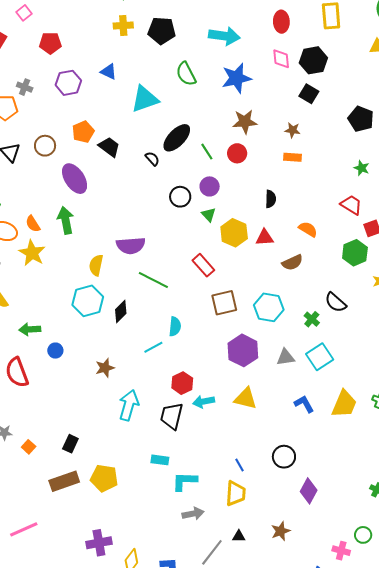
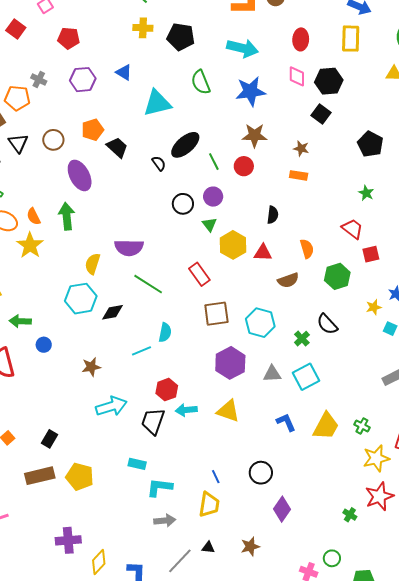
orange semicircle: (308, 229) -> (307, 249), turned 36
green hexagon: (355, 253) -> (337, 276), moved
black diamond: (121, 311) -> (112, 312), turned 30
cyan arrow: (129, 405) -> (111, 406), turned 52

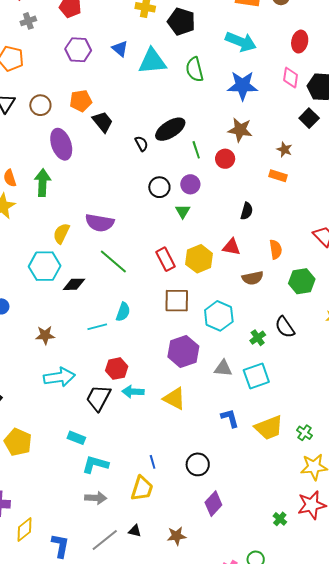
gray cross: (39, 80) -> (28, 21), moved, turned 35
cyan triangle: (157, 103) -> (152, 61), moved
yellow hexagon: (233, 245) -> (199, 259), moved
yellow trapezoid: (326, 426) -> (269, 428), turned 32

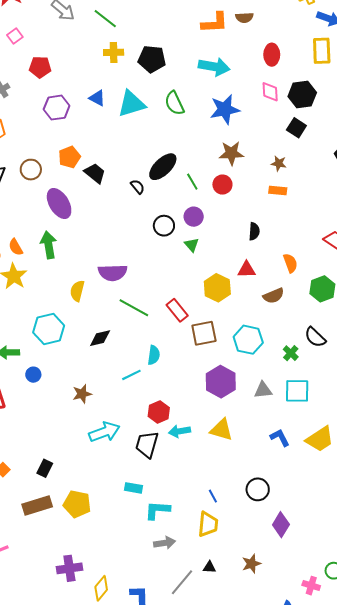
red rectangle: (166, 259) -> (177, 310), moved
cyan hexagon: (45, 266) -> (49, 329), moved
cyan square: (256, 376) -> (297, 391), turned 32

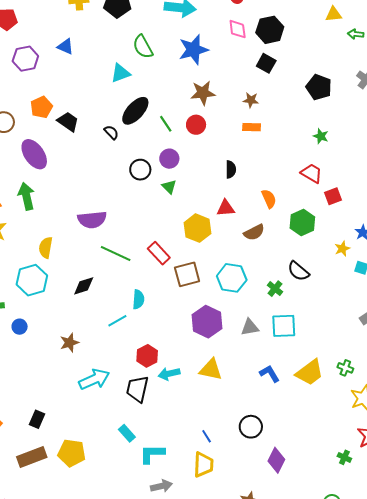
cyan triangle: (131, 104) -> (120, 73), moved, size x0.7
yellow semicircle: (77, 291) -> (46, 248), moved
cyan rectangle: (134, 488) -> (127, 433), turned 42

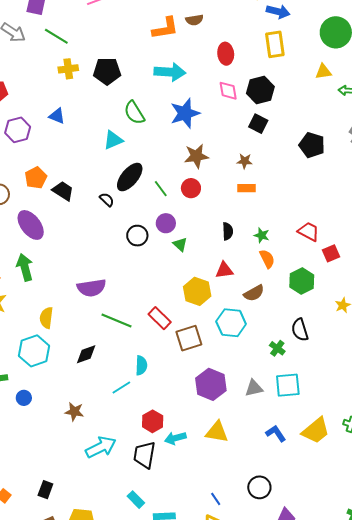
green star: (321, 136) -> (262, 235), moved
green triangle: (169, 187) -> (180, 244), moved
black semicircle: (298, 271) -> (300, 330), turned 35
cyan hexagon: (232, 278) -> (231, 323), moved
brown star: (69, 343) -> (74, 412), turned 30

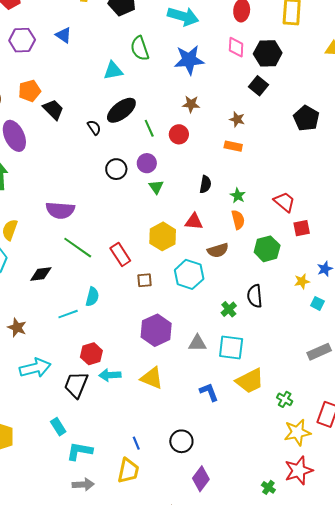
brown star: (196, 156) -> (191, 104), size x0.7
brown square: (189, 338) -> (145, 280), size x0.6
yellow trapezoid: (316, 431) -> (250, 381), moved

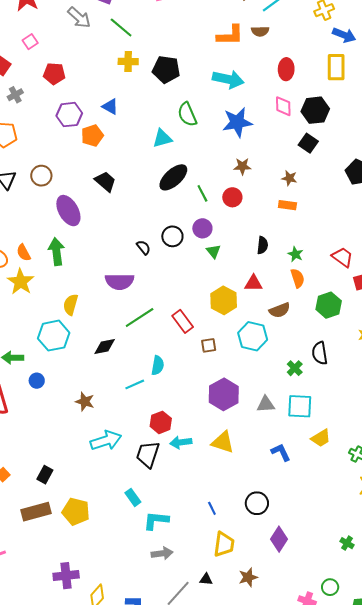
orange pentagon: (30, 91) -> (92, 136), moved
black semicircle: (94, 127) -> (143, 247), moved
green line: (78, 248) -> (140, 317), turned -64
yellow trapezoid: (250, 381) -> (321, 438), size x0.7
yellow trapezoid: (128, 471) -> (224, 544), moved

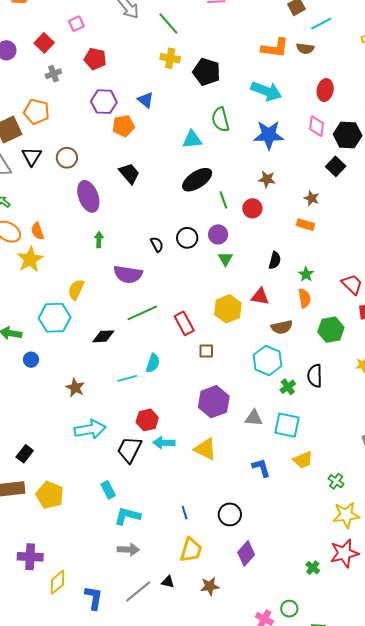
green arrow: (56, 252) -> (99, 240), moved, size x0.6
cyan hexagon: (253, 336) -> (268, 360), moved

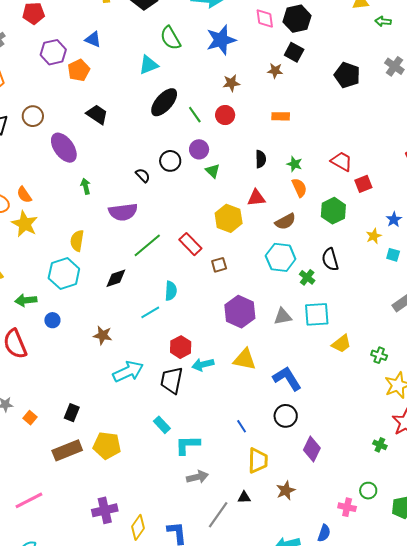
brown star: (312, 198) -> (275, 71), moved
blue L-shape: (261, 468) -> (287, 378), moved, size x1.4

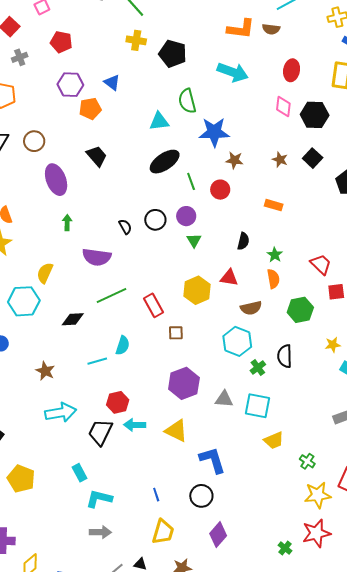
blue star: (221, 40) -> (214, 132), moved
black square: (294, 52) -> (313, 158), moved

